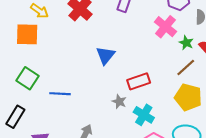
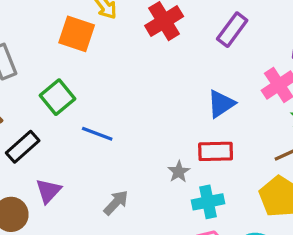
blue triangle: (106, 55) -> (221, 104), moved
cyan cross: (144, 115) -> (208, 202), turned 30

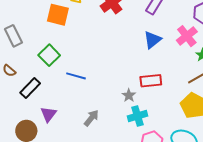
blue triangle: (221, 104) -> (152, 40), moved
cyan cross: (208, 202) -> (138, 116), moved

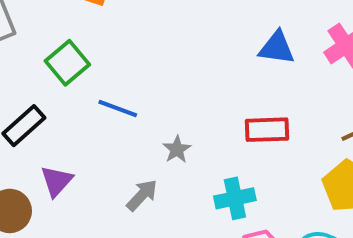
blue triangle: (152, 40) -> (277, 48), turned 42
gray star: (129, 95) -> (177, 149), moved

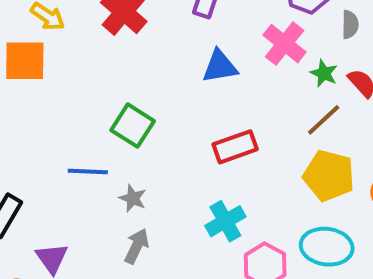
green square: (67, 63) -> (133, 126), moved
gray star: (177, 149) -> (133, 198), moved

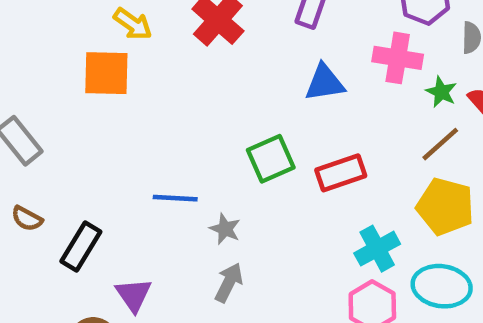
pink cross: (285, 44) -> (398, 58), turned -30
green square: (133, 126) -> (271, 159), moved, turned 33
cyan cross: (225, 221) -> (377, 249), moved

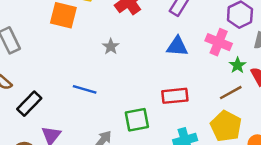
green square: (271, 159) -> (137, 120), moved
gray star: (225, 229) -> (111, 47), moved

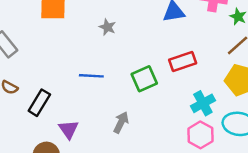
green square: (137, 120) -> (144, 79), moved

